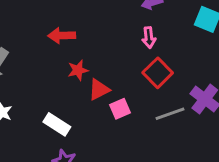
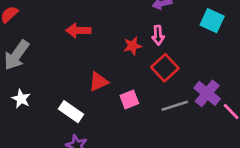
red star: (78, 70) -> (132, 46), moved
red triangle: (99, 90) -> (98, 82), moved

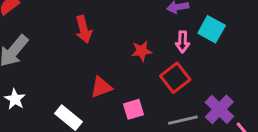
cyan square: (212, 21) -> (212, 29), moved
red arrow: (78, 31) -> (84, 29), turned -110
pink arrow: (158, 35) -> (183, 42), moved

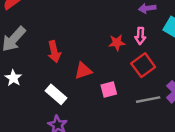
red arrow: (84, 29) -> (54, 52), moved
pink arrow: (183, 42) -> (140, 36), moved

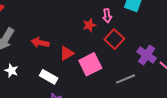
red arrow: (54, 52) -> (40, 43), turned 126
pink square: (109, 90) -> (90, 64), size x1.6
gray line: (148, 100) -> (126, 79), moved

